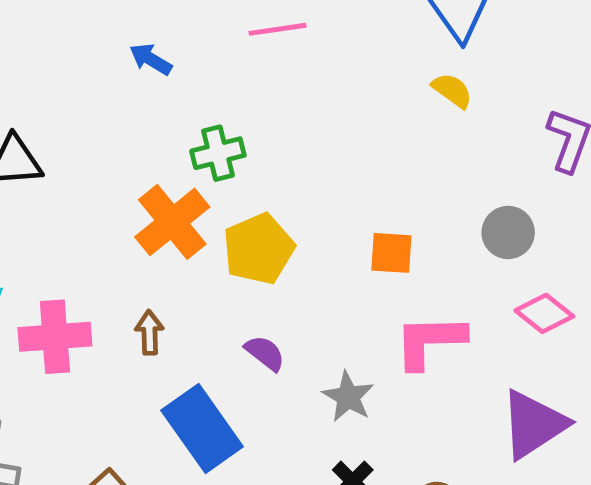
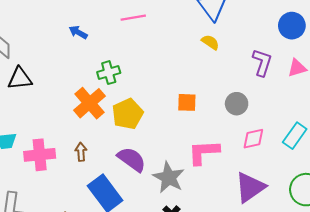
orange square: (391, 253) -> (187, 102), moved
pink diamond: (544, 313) -> (253, 139), turned -50
purple semicircle: (265, 353) -> (132, 159), size x1.6
gray star: (348, 397) -> (169, 177), size x1.4

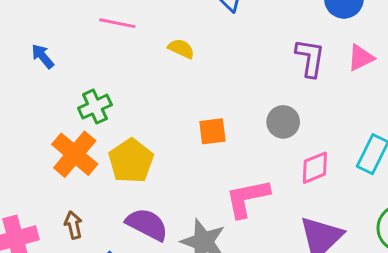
pink line: (133, 18) -> (117, 23), turned 30
blue arrow: (78, 32) -> (43, 56), turned 30
yellow semicircle: (210, 42) -> (181, 49), moved

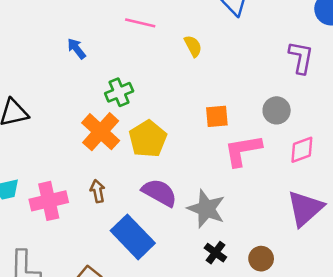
yellow semicircle: (181, 49) -> (193, 46), turned 35
pink L-shape: (247, 198) -> (243, 150), moved

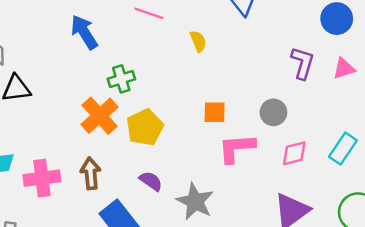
blue arrow: (77, 49) -> (84, 32), size x1.6
brown arrow: (98, 191) -> (91, 173), size x1.4
purple semicircle: (159, 193) -> (151, 181), size x0.7

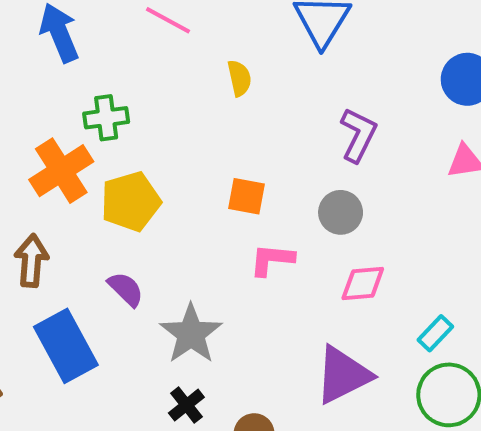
purple L-shape: (303, 63) -> (358, 135), moved
pink L-shape: (237, 148) -> (272, 260), size x0.7
cyan rectangle: (343, 149) -> (435, 333), moved, size x0.7

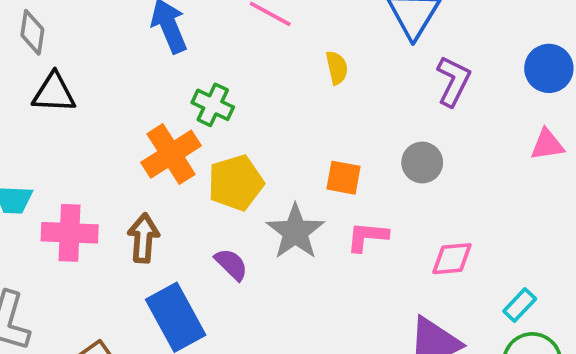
green cross: (106, 118) -> (213, 105), turned 33
purple L-shape: (358, 135) -> (453, 81), moved
gray circle: (341, 212) -> (422, 163), moved
gray star: (191, 334) -> (295, 232), moved

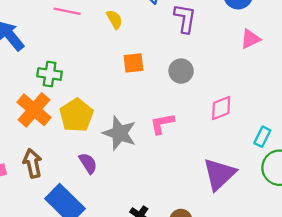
yellow semicircle: (337, 68) -> (115, 19), moved
orange square: (343, 178) -> (134, 63), moved
pink diamond: (452, 259) -> (221, 108), moved
purple semicircle: (231, 264) -> (88, 163), turned 30

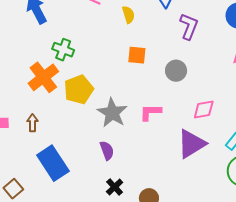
brown arrow: (33, 163) -> (32, 123), size x0.7
purple semicircle: (88, 163) -> (107, 150), moved
purple triangle: (219, 174) -> (191, 144), moved

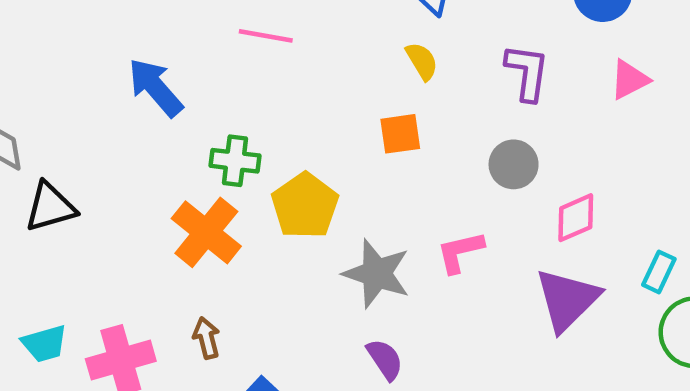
yellow semicircle: (128, 15) -> (422, 61), moved
purple L-shape: (189, 26) -> (527, 72), moved
gray circle: (176, 71) -> (514, 164), moved
yellow pentagon: (79, 90) -> (305, 206), moved

